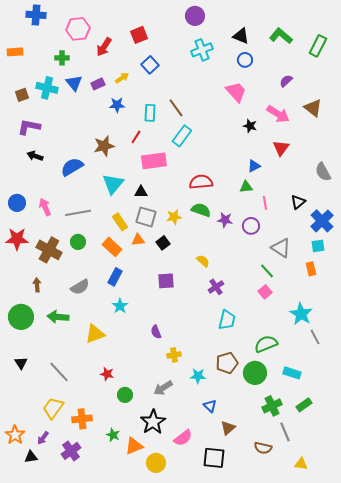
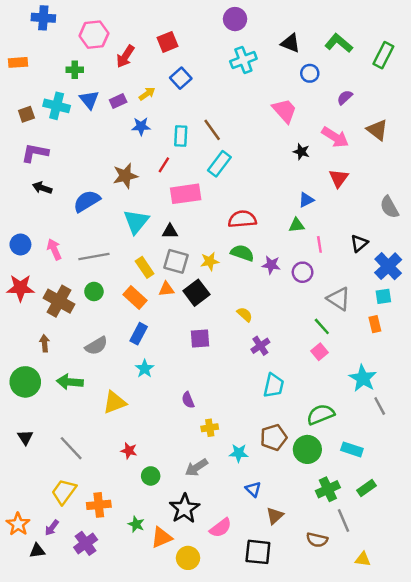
blue circle: (245, 60) -> (310, 73), moved
black square: (163, 243) -> (196, 293), size x1.5

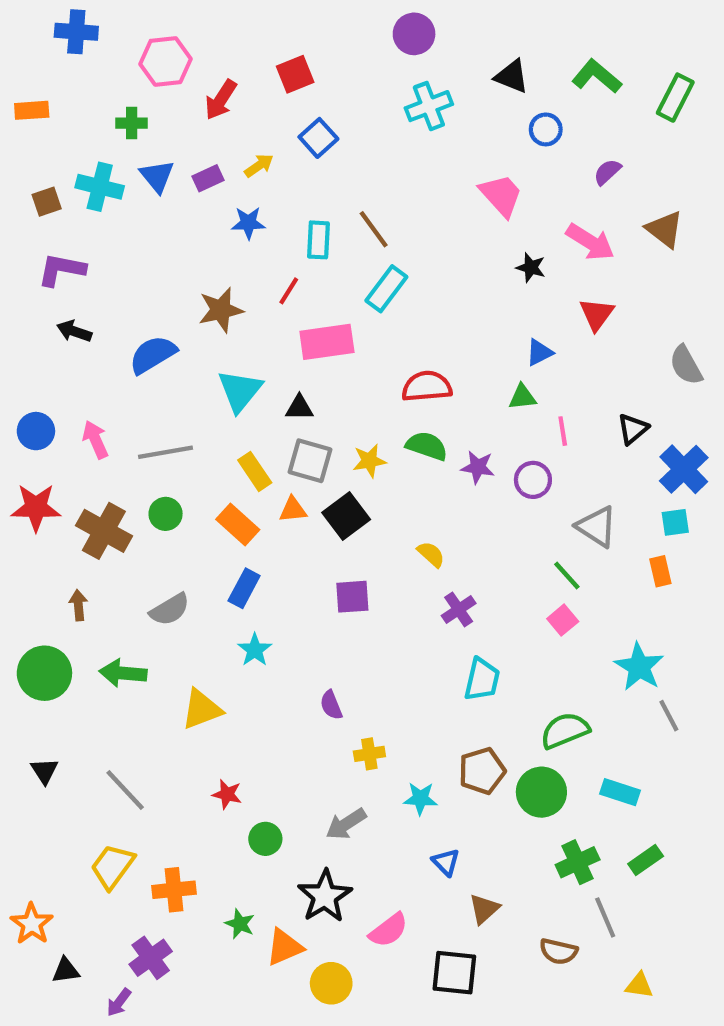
purple arrow: (52, 528) -> (119, 1002), moved

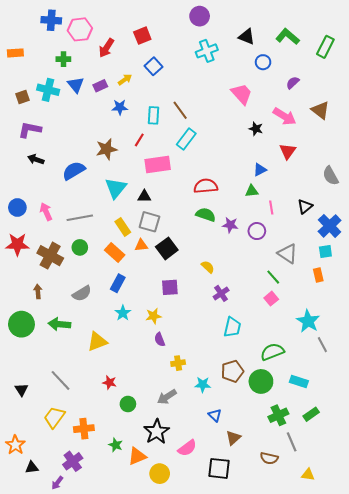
blue cross: (76, 32) -> (51, 20), moved
yellow star: (369, 461) -> (154, 316), moved
black triangle: (44, 771) -> (21, 390), moved

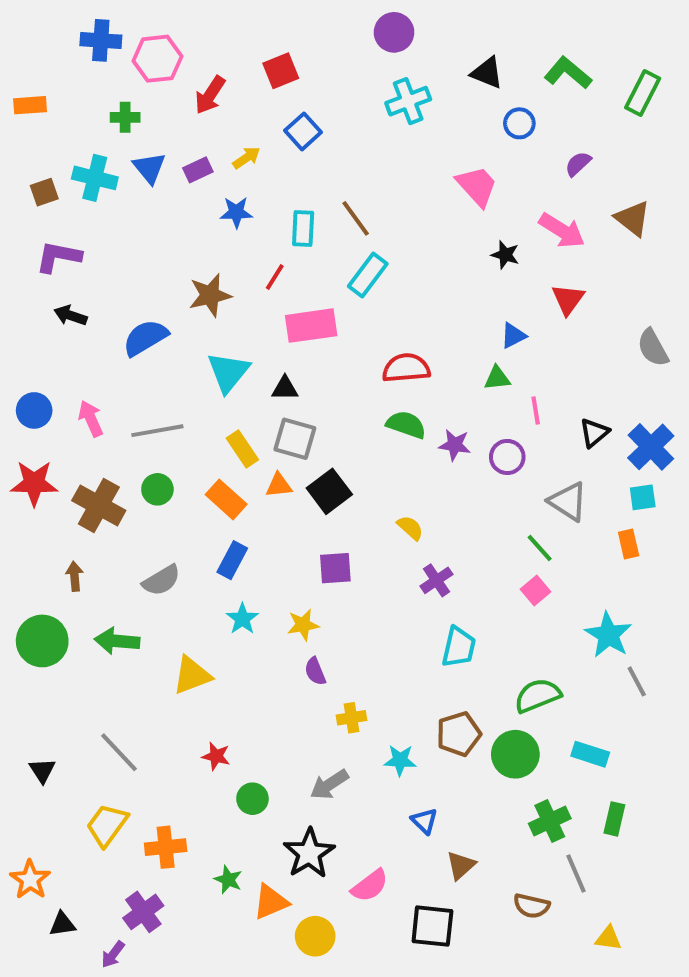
black triangle: (305, 206) -> (594, 433), moved
green rectangle: (311, 414) -> (614, 819), turned -42

